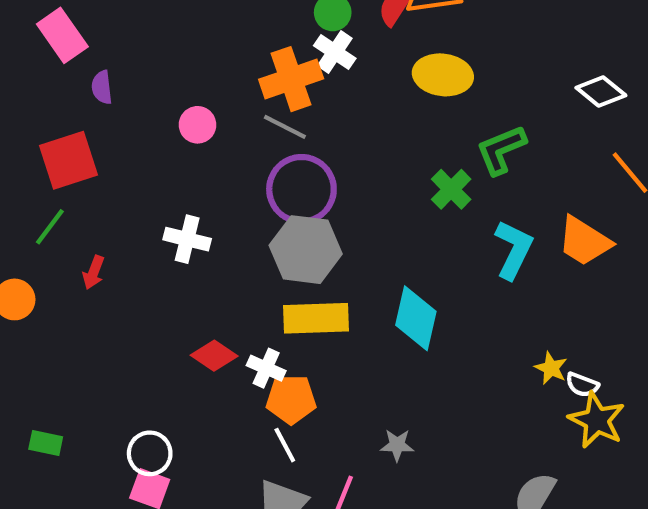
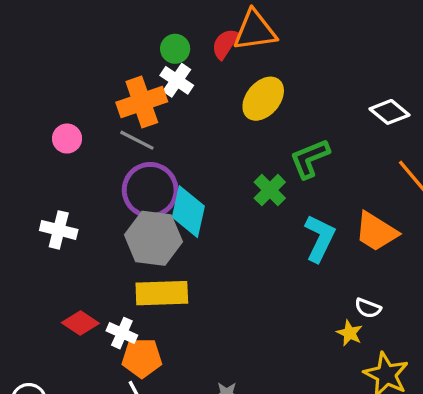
yellow ellipse: (443, 75) -> (263, 99), turned -57
cyan diamond: (416, 318) -> (188, 212), moved
white semicircle: (582, 385) -> (368, 308), moved

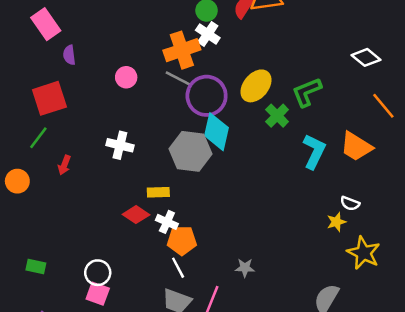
yellow ellipse: (263, 99) -> (256, 86), moved
purple circle: (150, 190) -> (207, 96), moved
yellow rectangle: (162, 293) -> (158, 192), moved, size x0.6
yellow star: (350, 333) -> (336, 222), turned 30

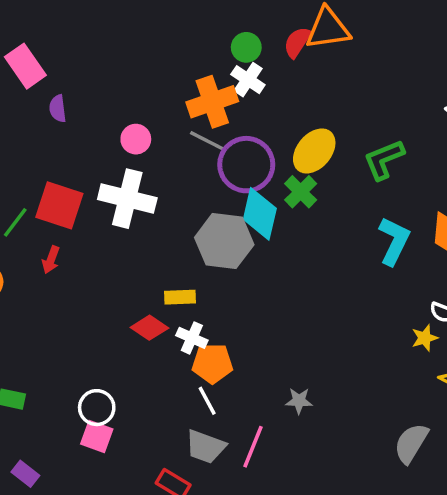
red square: (49, 98) -> (59, 205), moved, turned 36
green cross: (277, 116) -> (301, 192), moved
white cross: (120, 145) -> (127, 199), moved, size x1.5

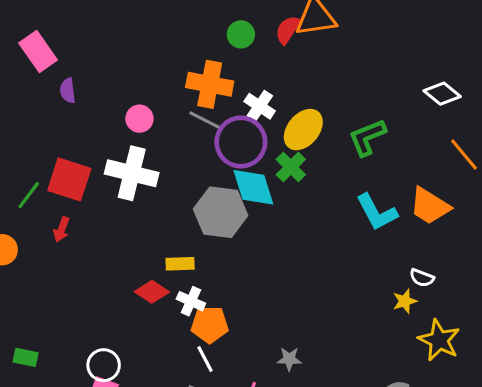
white cross: (248, 80) -> (260, 106), moved
orange cross: (212, 102) -> (210, 84), turned 30
cyan diamond: (260, 214) -> (253, 187), turned -30
cyan L-shape: (394, 241) -> (377, 212), turned 126

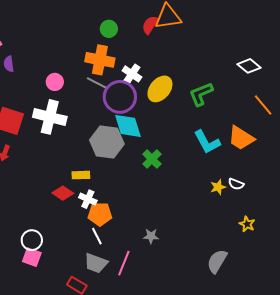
green circle: (241, 34) -> (109, 29), moved
green cross: (291, 167) -> (152, 159), moved
yellow star: (405, 301) -> (218, 187), moved
yellow star: (439, 340) -> (247, 224), size x0.6

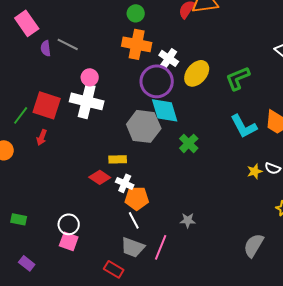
green circle: (109, 29) -> (136, 13), moved
pink circle: (55, 82) -> (90, 77), moved
gray line: (97, 83) -> (68, 44), moved

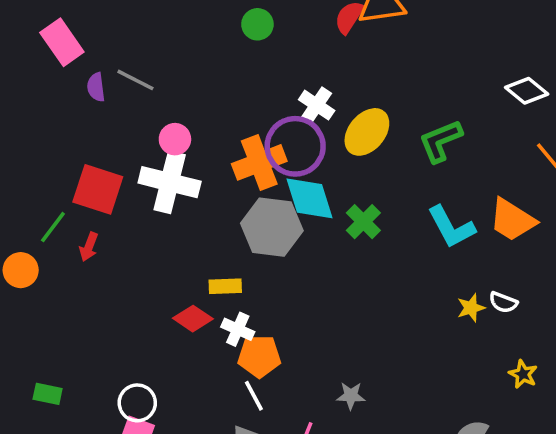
orange cross: (137, 44) -> (259, 162), moved, turned -32
green line: (21, 115) -> (53, 227), moved
green cross: (189, 143) -> (363, 222), moved

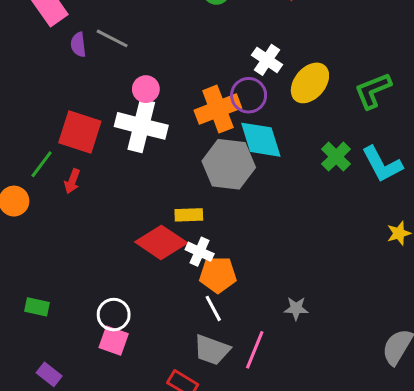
purple circle: (295, 146) -> (249, 95), size x0.7
green cross: (363, 222) -> (336, 157), moved
red diamond: (193, 319) -> (161, 242), size x1.5

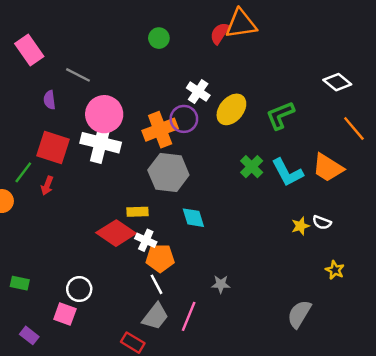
purple semicircle: (78, 45) -> (49, 100), moved
pink circle: (146, 89) -> (104, 114), size x1.8
cyan diamond: (261, 140) -> (193, 218), moved, size x0.7
pink square: (114, 341) -> (65, 314), moved
gray trapezoid: (212, 350) -> (155, 316), turned -72

